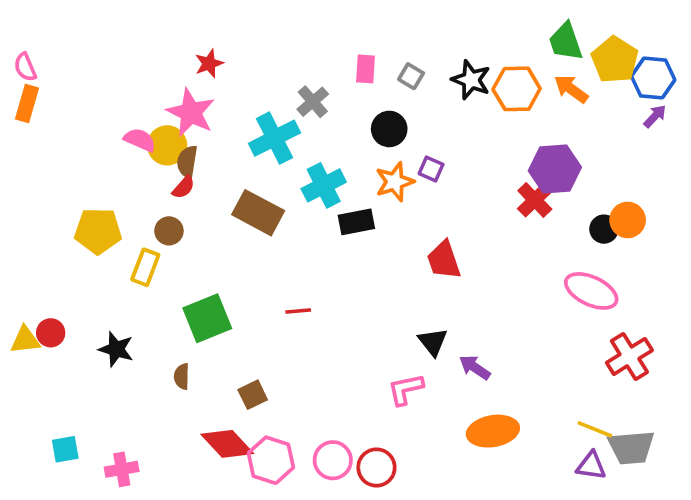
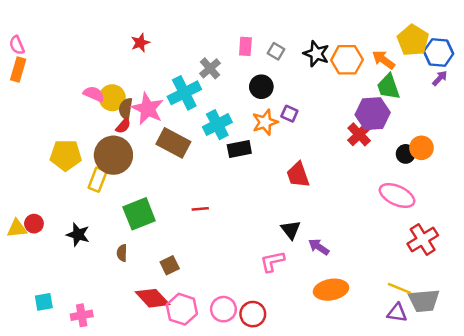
green trapezoid: (566, 42) -> (388, 87), moved
pink star: (191, 113) -> (148, 109), moved
brown circle: (169, 231) -> (113, 155), size x2.0

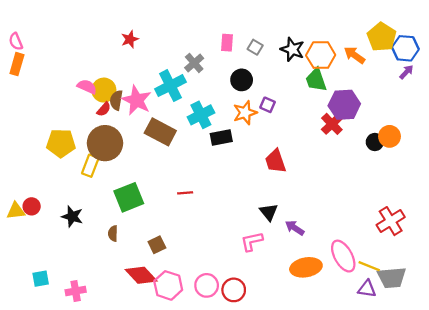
green trapezoid: (388, 87) -> (316, 80), moved
red semicircle: (123, 126) -> (104, 109), moved
pink ellipse: (397, 196) -> (343, 256), moved, turned 36

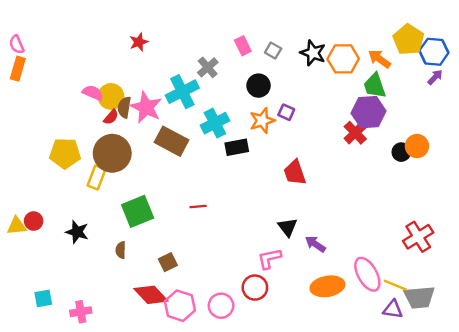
pink rectangle: (227, 43) -> (243, 46), turned -30
green trapezoid: (316, 80) -> (375, 86), moved
red circle: (234, 290) -> (255, 288), moved

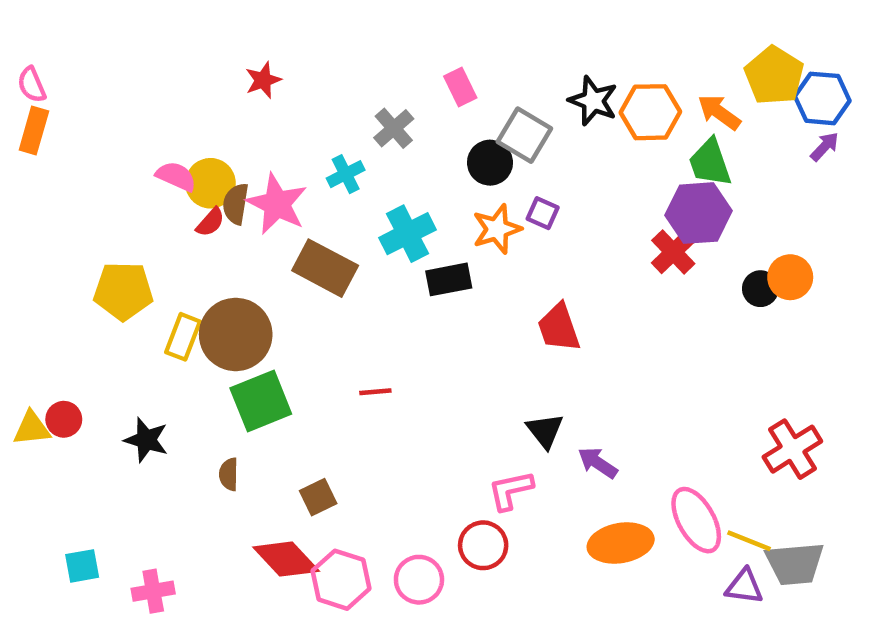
gray square: (273, 51) -> (524, 135), moved, size x1.6
cyan cross: (182, 92) -> (346, 174), size x0.6
brown circle: (112, 153) -> (236, 334), moved

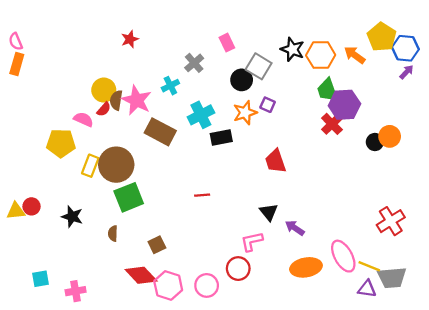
green trapezoid: (710, 163) -> (327, 90), moved
pink semicircle: (176, 176) -> (83, 119), moved
red line: (375, 392) -> (202, 195), moved

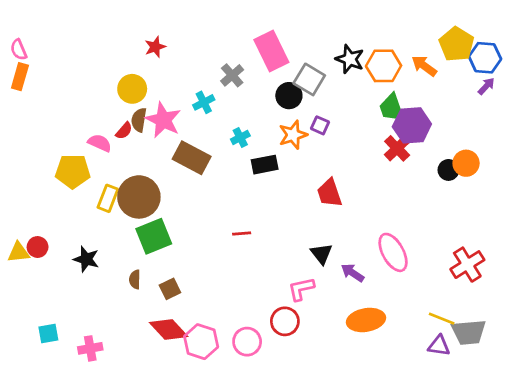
pink rectangle: (227, 43) -> (271, 51), size x1.8
yellow circle: (104, 90) -> (132, 89), moved
cyan cross: (201, 115) -> (240, 138), size x0.6
brown square: (157, 245) -> (170, 289), moved
pink ellipse: (343, 256) -> (393, 252), moved

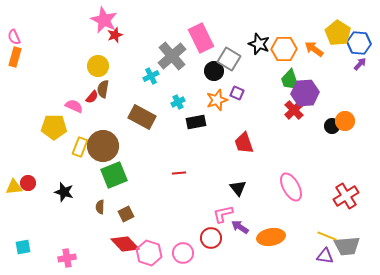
gray cross: (232, 75) -> (172, 56), size x1.6
pink star: (163, 120) -> (104, 20), moved
purple arrow: (352, 273) -> (240, 227), moved
cyan square: (48, 334) -> (23, 247), moved

